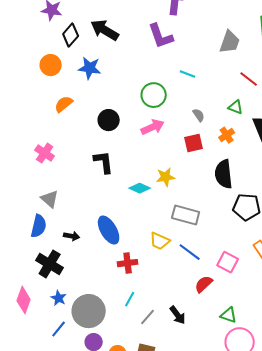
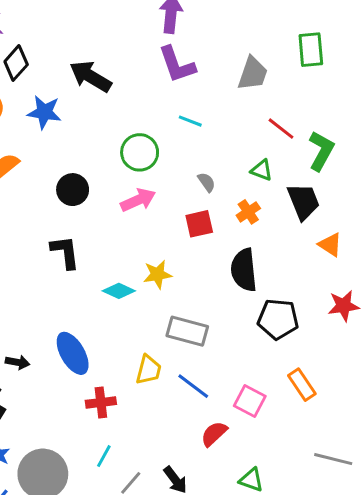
black arrow: (105, 30) -> (90, 76), moved
purple L-shape: (161, 36) -> (177, 65), moved
yellow trapezoid: (160, 241) -> (149, 370), turned -100

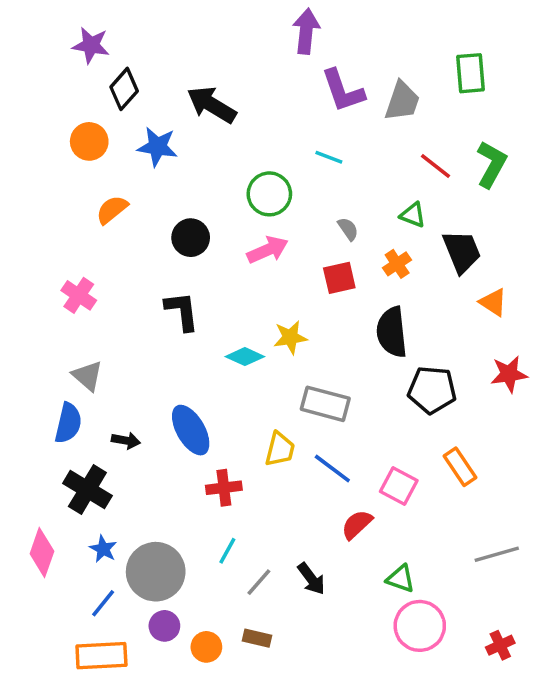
purple L-shape: (177, 65) -> (343, 91), moved
green L-shape: (321, 151) -> (491, 164), moved
gray line: (333, 459) -> (497, 554), turned -30

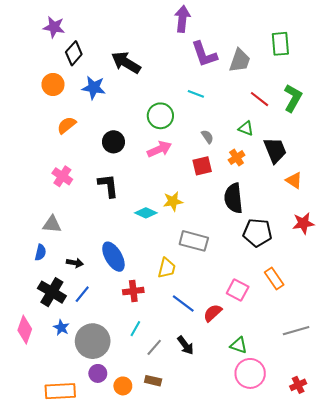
pink cross: (79, 295) -> (62, 176), moved
gray triangle: (87, 376) -> (52, 224), turned -36
blue semicircle: (68, 423) -> (40, 252), size x0.7
blue line: (332, 468) -> (183, 304), moved
blue line: (103, 603) -> (82, 294), moved

